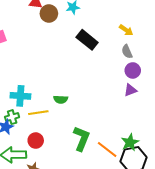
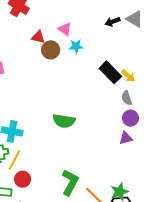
black rectangle: (87, 40) -> (110, 72), moved
green semicircle: (61, 99) -> (64, 121), moved, size x1.5
yellow line: (38, 113) -> (15, 160), moved, turned -60

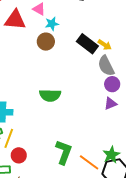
red triangle: (38, 37) -> (15, 20), size x1.6
brown circle: (51, 50) -> (46, 42), moved
gray semicircle: (127, 98) -> (106, 66), size x1.5

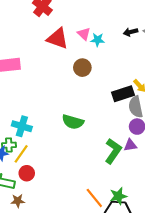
cyan star: (52, 24) -> (97, 40), moved
black rectangle: (87, 44) -> (123, 94), moved, turned -70
green L-shape: (64, 152) -> (113, 151), moved

